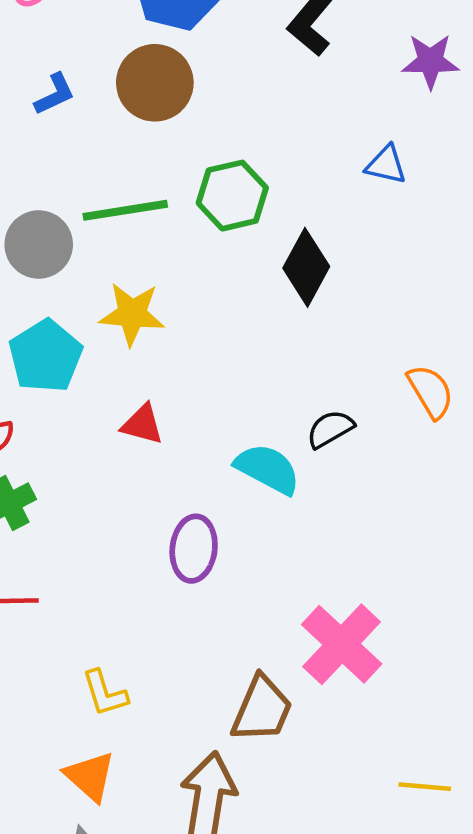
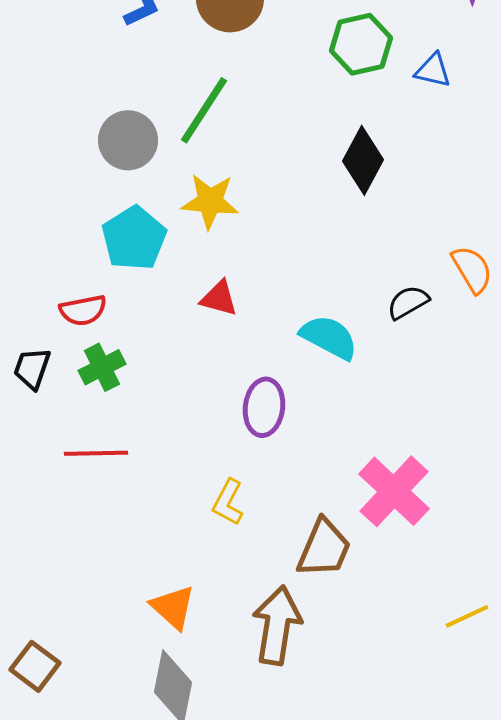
green hexagon: (232, 196) -> (361, 44), moved
green line: (125, 210) -> (204, 110), turned -48
black semicircle: (330, 429) -> (408, 302), moved
yellow L-shape: (105, 693) -> (228, 502), moved, turned 45
yellow line: (425, 787) -> (467, 616), turned -30

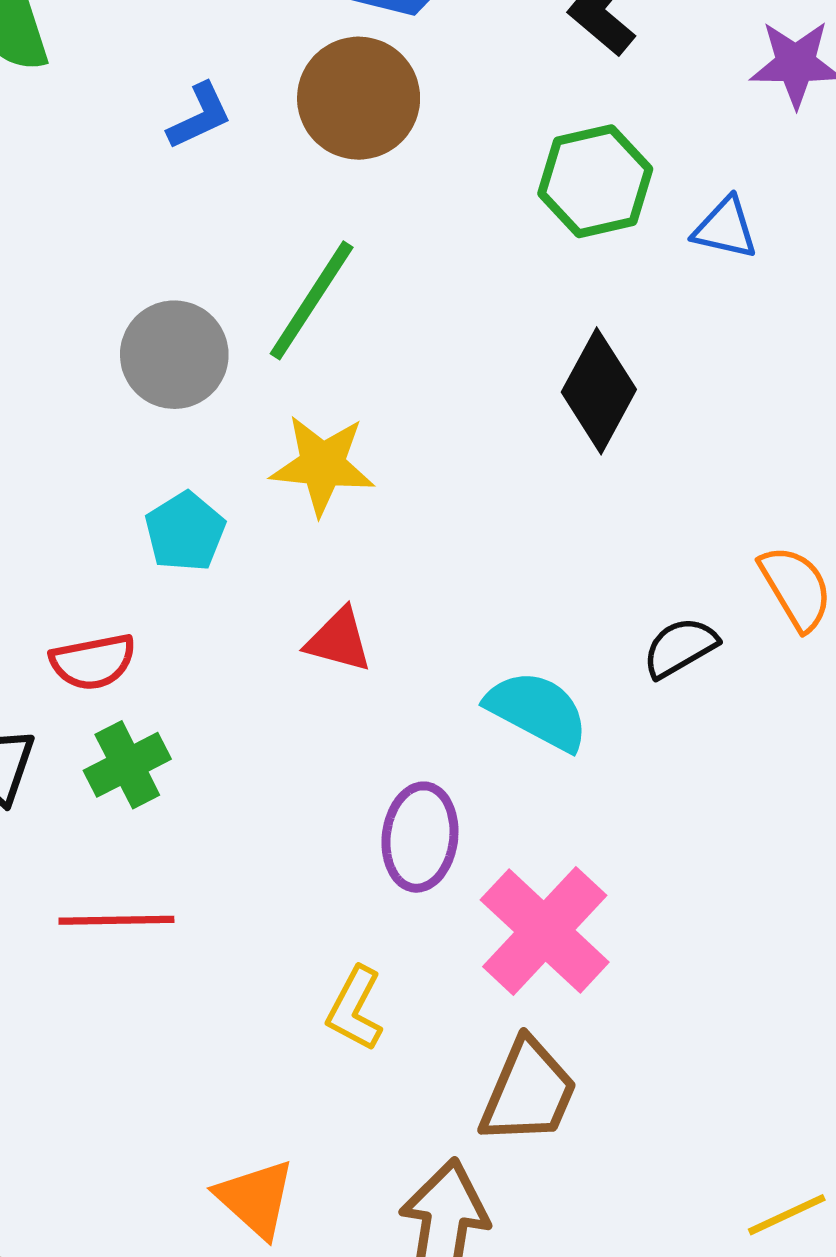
cyan pentagon: (134, 238) -> (185, 532), size x0.7
pink cross: (394, 491) -> (545, 931), moved

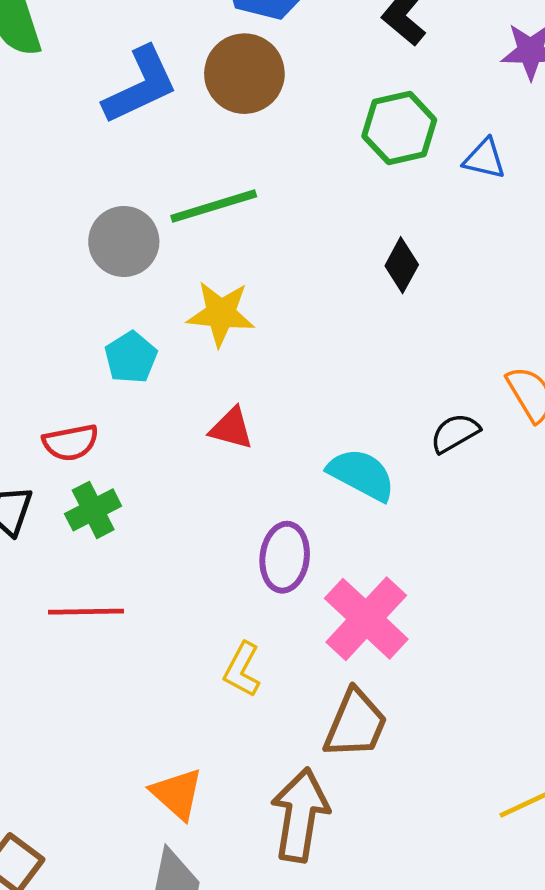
blue L-shape: (200, 116) -> (140, 85), size x1.8
green line: (312, 300) -> (214, 206), turned 40
black diamond: (599, 391) -> (402, 265), size x0.7

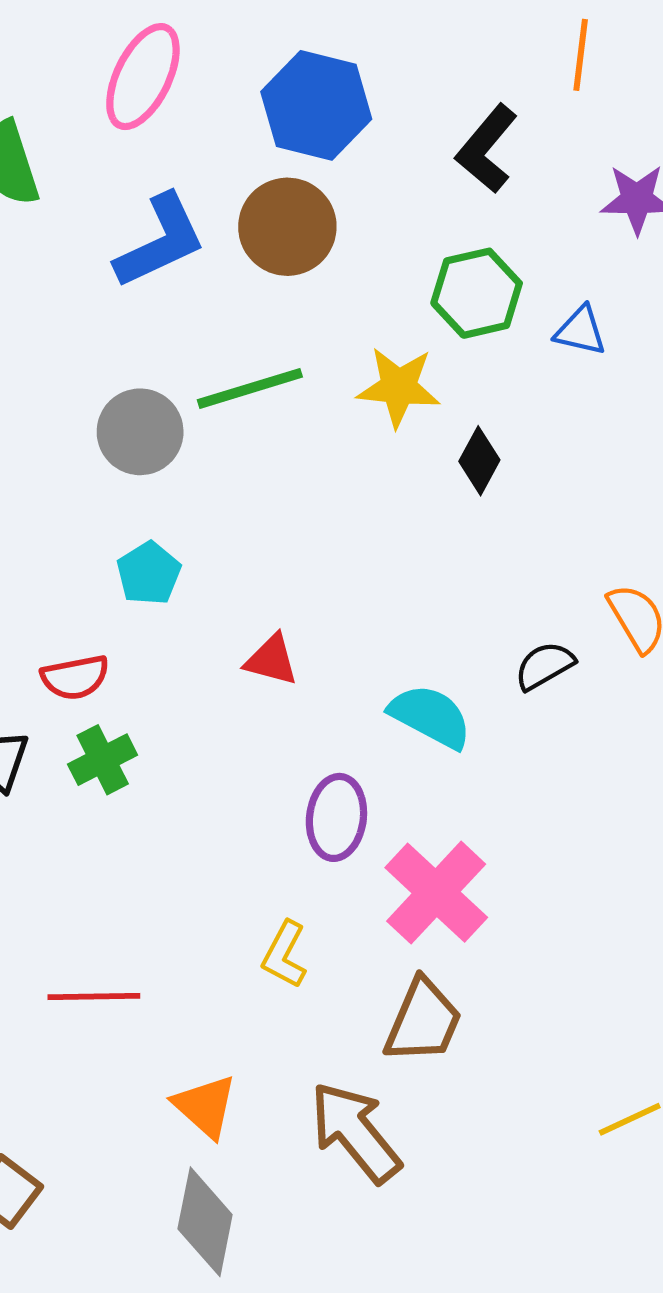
yellow star: (221, 314) -> (399, 387), moved
red line: (86, 612) -> (94, 997), moved
brown arrow: (300, 815) -> (355, 1132), turned -48

